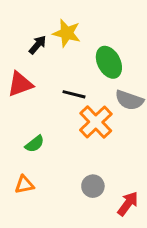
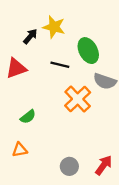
black line: (74, 94) -> (60, 65), moved
gray circle: (93, 186) -> (69, 166), moved

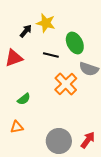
gray circle: (69, 166) -> (59, 141), size x1.6

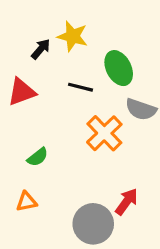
red arrow: (88, 140) -> (127, 202), moved

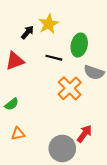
yellow star: (73, 36) -> (49, 24), turned 30
green ellipse: (119, 68) -> (79, 45), turned 40
green semicircle: (38, 157) -> (12, 104), moved

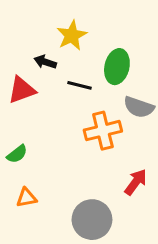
black arrow: (27, 32) -> (45, 62), moved, turned -112
orange cross: (70, 88) -> (103, 131), turned 30
red arrow: (84, 134) -> (136, 182), moved

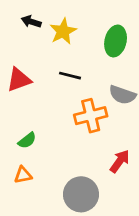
black arrow: (45, 62) -> (31, 22), moved
green ellipse: (117, 67) -> (116, 41), moved
green semicircle: (17, 154) -> (27, 140), moved

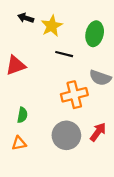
black line: (70, 76) -> (64, 54), moved
green semicircle: (27, 140) -> (22, 115), turned -42
gray circle: (81, 194) -> (66, 135), moved

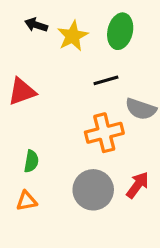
green ellipse: (95, 34) -> (120, 31), moved
black line: (64, 54) -> (106, 80), moved, turned -30

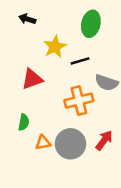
yellow star: (73, 36) -> (55, 47), moved
red triangle: (22, 91) -> (32, 79), moved
orange triangle: (27, 201) -> (43, 143), moved

